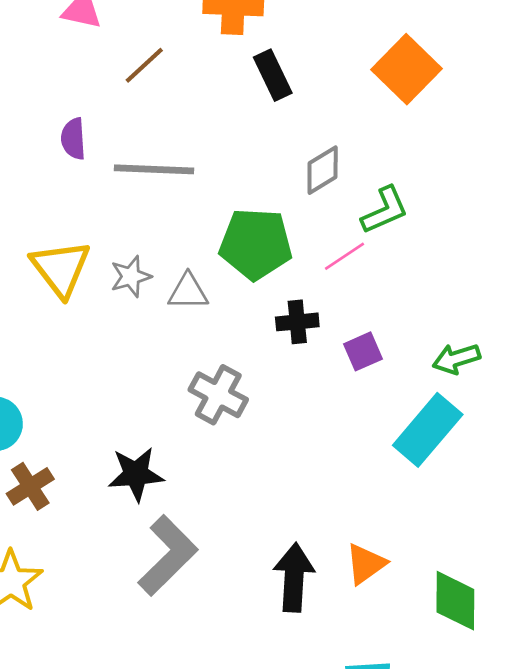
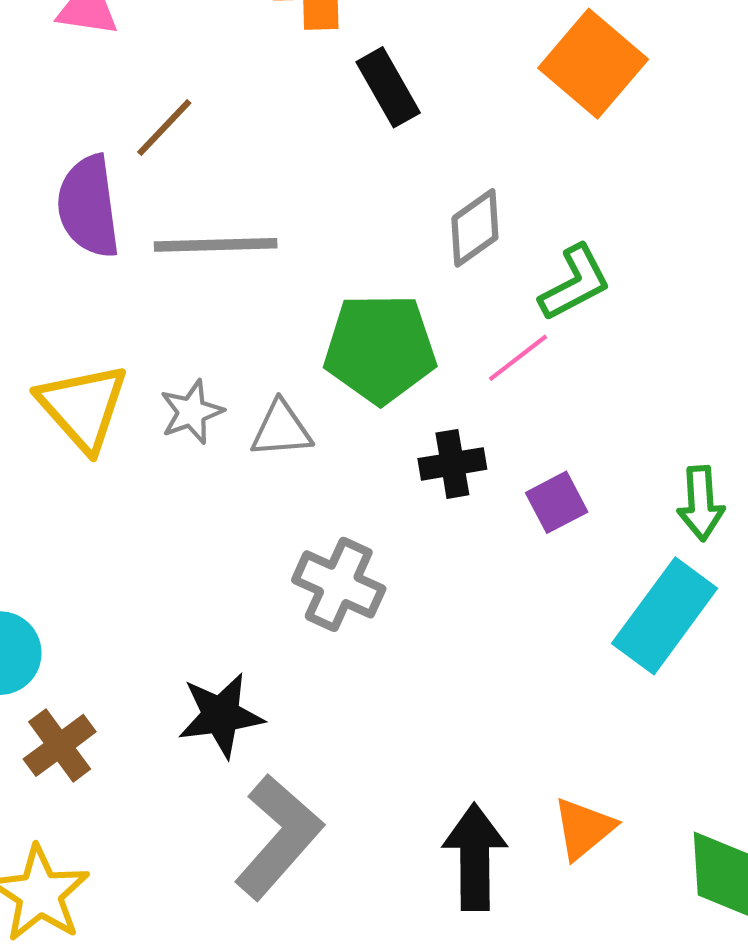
brown line: (144, 65) -> (164, 128), moved
purple semicircle: (73, 139) -> (88, 206), size x1.6
green arrow: (456, 359) -> (701, 503), turned -72

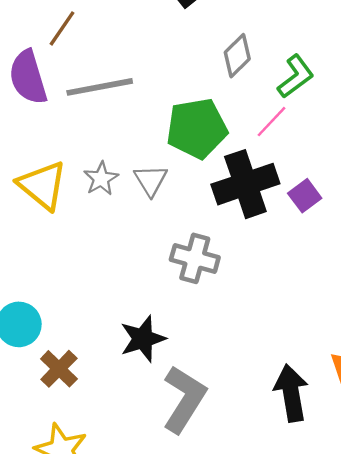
gray triangle: (281, 429) -> (151, 180), turned -48
black cross: (452, 464) -> (245, 184), size x1.8

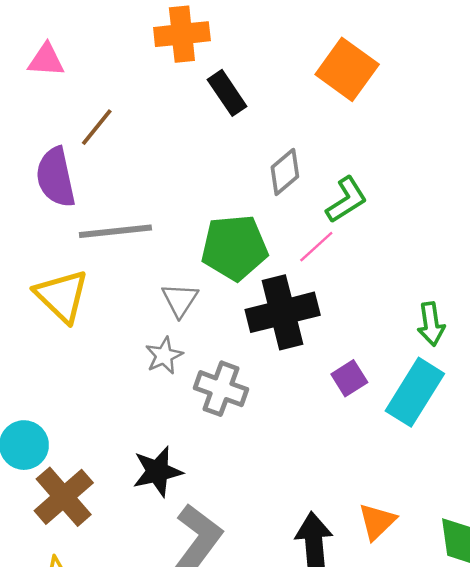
gray line: (100, 87) -> (115, 231), moved
gray star: (101, 179) -> (164, 356), moved
purple square: (305, 196) -> (349, 378), moved
brown cross: (59, 369) -> (64, 497), size x1.4

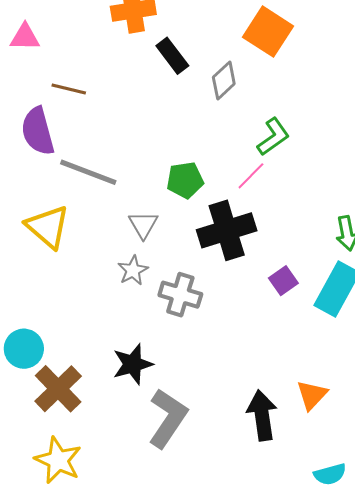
brown line: (97, 127) -> (69, 89), turned 68
gray diamond: (285, 172) -> (224, 80), moved
gray line: (115, 231) -> (88, 172), turned 30
green pentagon: (234, 248) -> (185, 180), size x0.7

